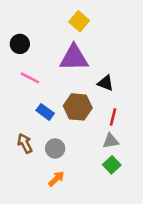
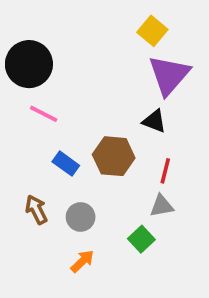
yellow square: (79, 21) -> (152, 31), moved
black circle: (20, 44) -> (29, 64), size x1.6
purple triangle: (74, 58) -> (169, 75), moved, turned -48
green square: (112, 165) -> (141, 239), moved

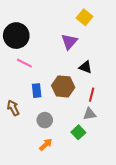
purple triangle: (169, 75) -> (69, 42), moved, size x0.7
blue rectangle: (66, 164) -> (37, 91), turned 48
brown arrow: (36, 210) -> (13, 108), moved

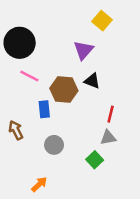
black triangle: (86, 67) -> (92, 81), moved
brown hexagon: (63, 86) -> (64, 90), moved
orange arrow: (46, 145) -> (39, 184), moved

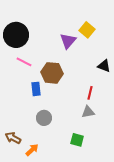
yellow square: (102, 21) -> (87, 30), moved
black triangle: (92, 81) -> (104, 66), moved
brown arrow: (16, 130) -> (13, 138), moved, turned -35
green square: (95, 160) -> (77, 140), moved, turned -32

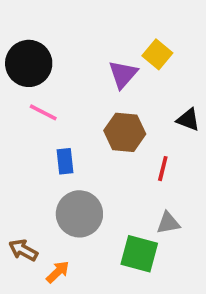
brown hexagon: (52, 73) -> (125, 132), moved
gray triangle: (88, 112) -> (168, 223), moved
gray circle: (44, 118) -> (79, 214), size x1.6
green square: (77, 140) -> (139, 254), size x1.5

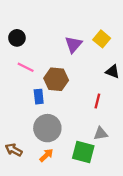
yellow square: (157, 54) -> (102, 39), moved
black circle: (29, 63) -> (17, 38), size x0.6
brown hexagon: (125, 132) -> (56, 79), moved
orange arrow: (58, 272) -> (46, 155), moved

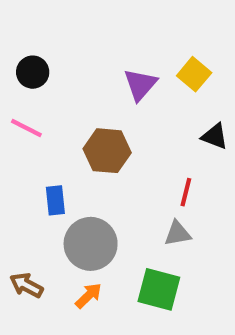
pink line: (26, 67) -> (26, 128), moved
blue rectangle: (39, 97) -> (55, 200), moved
gray triangle: (101, 134) -> (178, 234), moved

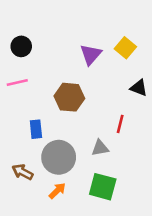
pink line: (26, 128) -> (17, 82), turned -40
gray triangle: (178, 234) -> (100, 148), moved
brown arrow: (26, 285) -> (23, 172), moved

